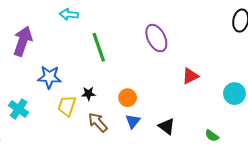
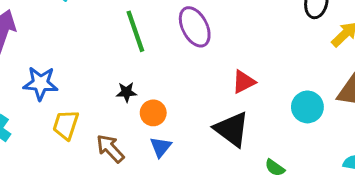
green line: (99, 47) -> (135, 31), moved
black star: (88, 94) -> (126, 92), moved
black triangle: (167, 126) -> (232, 129), moved, size x1.5

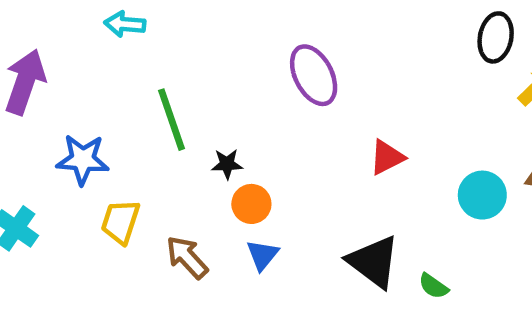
green line: (135, 31) -> (171, 120), moved
black star: (126, 92) -> (227, 164), moved
black triangle: (232, 129) -> (374, 262), moved

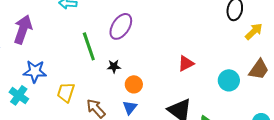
purple ellipse: (314, 75) -> (121, 26), moved, turned 60
blue star: (83, 160) -> (35, 71), moved
orange circle: (251, 204) -> (134, 84), moved

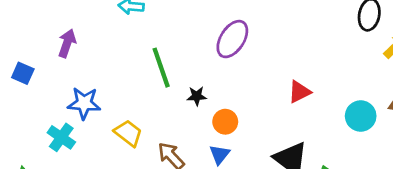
purple ellipse: (121, 26) -> (232, 39), moved
purple arrow: (23, 29) -> (67, 43), size x0.7
yellow trapezoid: (66, 92) -> (128, 133), turned 110

